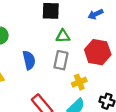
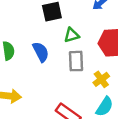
blue semicircle: (29, 60) -> (41, 52), moved

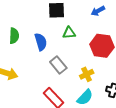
gray rectangle: (76, 61) -> (58, 65), moved, turned -48

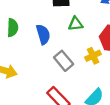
yellow cross: (87, 74) -> (93, 56), moved

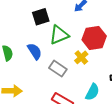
green triangle: (76, 24) -> (59, 35), size x1.5

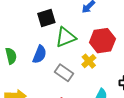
blue semicircle: (35, 51) -> (40, 54), turned 54

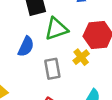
gray rectangle: (64, 73) -> (52, 69), turned 42

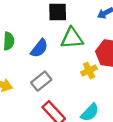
gray rectangle: (52, 69) -> (41, 81), moved, turned 48

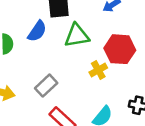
blue semicircle: (39, 48) -> (37, 31), moved

